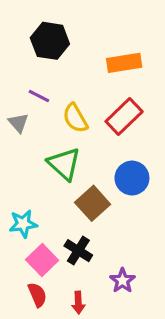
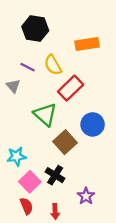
red rectangle: (124, 117) -> (71, 88), moved
yellow semicircle: (75, 118) -> (53, 65), moved

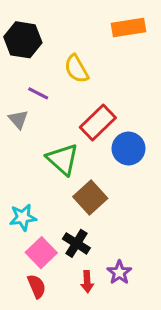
black hexagon: (35, 29) -> (23, 40), moved
orange rectangle: (87, 44) -> (129, 28), moved
yellow semicircle: (53, 65) -> (76, 69), moved
blue circle: (93, 124) -> (129, 148), moved
red arrow: (55, 211) -> (87, 282), moved

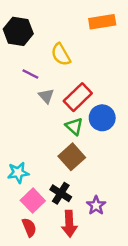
gray triangle: (18, 119) -> (46, 96), moved
green triangle: (63, 159) -> (74, 126), moved, size x0.7
purple star: (119, 272) -> (96, 205), moved
red arrow: (87, 282) -> (69, 224), size x1.5

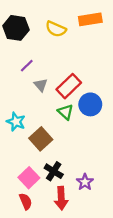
yellow semicircle: (61, 55) -> (56, 29), moved, turned -36
purple line: (30, 74) -> (27, 66), turned -72
brown square: (72, 157) -> (41, 139), moved
cyan star: (18, 173) -> (16, 122), moved, turned 30

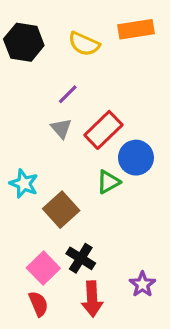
purple line: (27, 66) -> (68, 94), moved
green triangle: (66, 112) -> (108, 182), moved, turned 49
purple star: (85, 182) -> (142, 284), moved

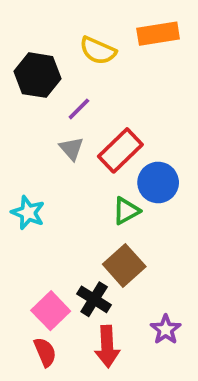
black hexagon: (24, 42) -> (37, 75), moved
brown square: (61, 210) -> (124, 265), moved

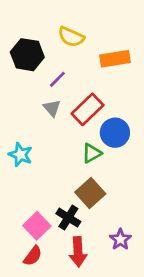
orange rectangle: (158, 34) -> (115, 59), moved
red semicircle: (45, 352) -> (33, 256), turned 60

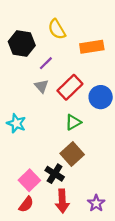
yellow semicircle: (71, 37) -> (57, 29), turned 35
blue circle: (115, 133) -> (101, 97), moved
purple star: (120, 239) -> (96, 203), moved

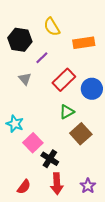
gray triangle: (41, 86) -> (25, 79), moved
cyan star: (16, 123) -> (15, 124), moved
brown square: (72, 154) -> (81, 134), moved
pink square: (29, 180) -> (33, 143), moved

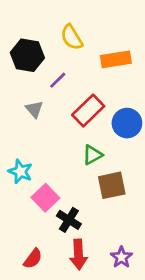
brown square: (81, 134) -> (112, 185), turned 30

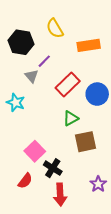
gray triangle: (34, 109) -> (32, 76), moved
cyan star: (20, 171) -> (16, 103), moved
purple star: (121, 257) -> (98, 184), moved
red semicircle: (33, 259) -> (25, 181), moved

